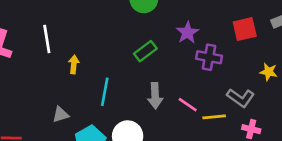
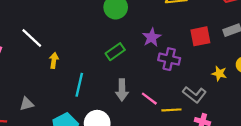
white line: (47, 39) -> (32, 38), turned -40
gray triangle: (61, 115) -> (27, 104), moved

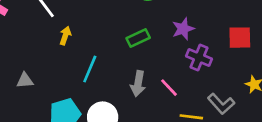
pink line: (149, 99) -> (169, 88), moved

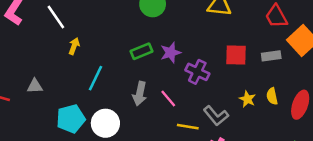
purple star: (183, 29) -> (171, 53), moved

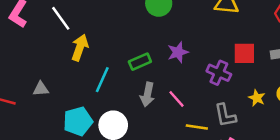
yellow arrow: (74, 46) -> (80, 48), size x1.5
green rectangle: (142, 51) -> (140, 62), moved
purple cross: (197, 72) -> (219, 73), moved
gray L-shape: (216, 116) -> (225, 115), turned 30

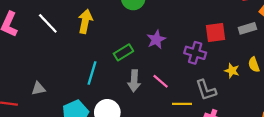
yellow arrow: (80, 48) -> (85, 21), moved

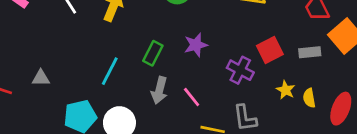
red square: (216, 32) -> (270, 50), turned -30
green rectangle: (123, 52) -> (153, 53), turned -42
yellow star: (232, 71) -> (286, 90), moved

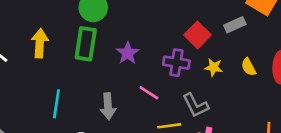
green rectangle: (153, 53) -> (86, 44), moved, size x1.4
yellow star: (286, 90) -> (214, 67), moved
pink line: (192, 97) -> (149, 93), moved

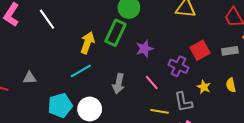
yellow arrow: (40, 43) -> (87, 43), moved
yellow star: (214, 67) -> (204, 87), moved
cyan line: (56, 104) -> (81, 71), turned 35

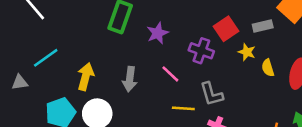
yellow arrow: (87, 43) -> (86, 77), moved
cyan line: (81, 71) -> (46, 58), moved
yellow star: (204, 87) -> (247, 52), moved

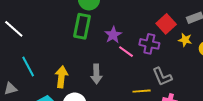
cyan line: (46, 58) -> (28, 67), turned -75
pink line: (170, 74) -> (126, 52), moved

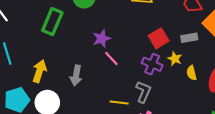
green rectangle: (82, 26) -> (52, 22), moved
purple cross: (149, 44) -> (152, 64), moved
gray L-shape: (162, 77) -> (143, 92), turned -145

